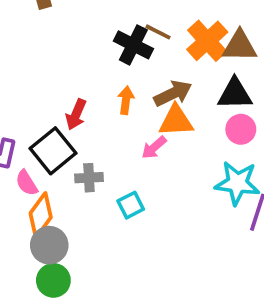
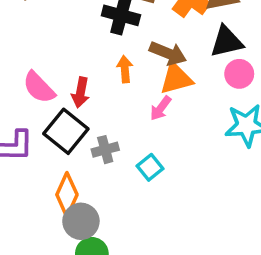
brown arrow: (173, 93) -> (168, 53), turned 60
pink semicircle: (27, 183) -> (39, 87), moved, size x1.4

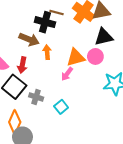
brown arrow: (168, 53) -> (29, 39), moved
pink circle: (239, 74) -> (95, 56), moved
gray cross: (105, 150) -> (36, 97), turned 32

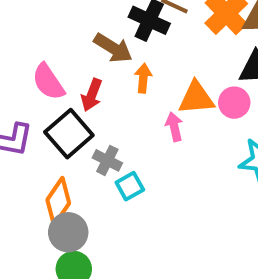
pink arrow: (67, 74) -> (174, 127), turned 120
cyan square: (61, 107) -> (130, 186), moved

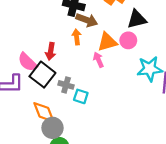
brown arrow: (113, 48) -> (87, 20), moved
pink semicircle: (48, 82) -> (27, 62), moved
cyan square: (130, 186) -> (81, 96), turned -32
orange diamond: (58, 201) -> (44, 112), turned -45

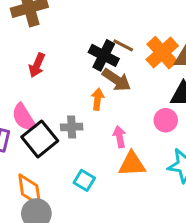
orange triangle: (107, 42) -> (132, 164), moved
red arrow: (51, 51) -> (37, 65), moved
gray cross: (66, 85) -> (72, 127), moved, turned -32

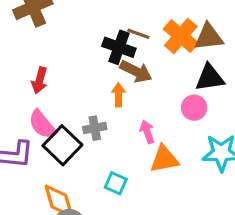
red arrow: (37, 65) -> (40, 80), moved

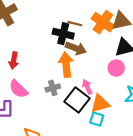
orange arrow: (118, 95) -> (66, 65), size x1.6
black square: (62, 145) -> (77, 100), moved
cyan square: (116, 183) -> (97, 119), moved

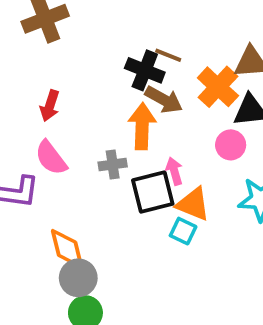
orange cross: (103, 22) -> (218, 87), moved
black square: (77, 100) -> (153, 192), turned 30
orange triangle: (100, 104) -> (193, 204), turned 30

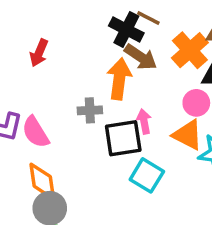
pink semicircle: (51, 158) -> (36, 132), moved
orange triangle: (193, 204) -> (188, 135), moved
cyan square: (183, 231) -> (147, 175), size x1.4

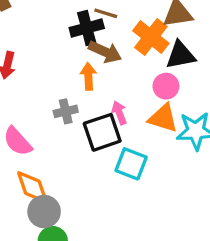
black cross: (126, 29) -> (87, 28), turned -32
orange arrow: (119, 79) -> (88, 76), size x0.7

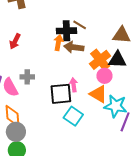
orange cross: (151, 37) -> (100, 60), moved
brown arrow: (105, 52) -> (74, 47), turned 150
orange arrow: (88, 76) -> (58, 43), moved
gray cross: (66, 111) -> (27, 77), moved

